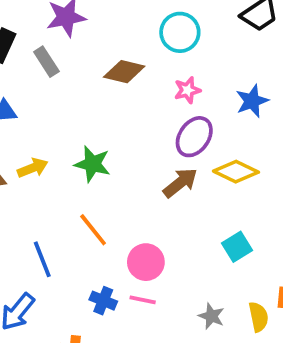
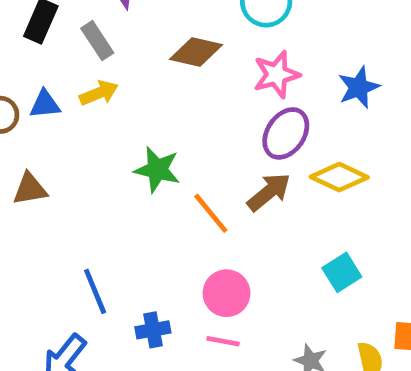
pink star: (187, 90) -> (276, 75), size x1.4
yellow arrow: (33, 168) -> (99, 93), moved
orange line: (93, 230) -> (211, 213), moved
blue cross: (103, 301) -> (153, 330), moved, turned -32

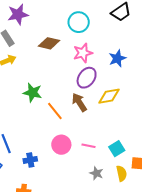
yellow diamond: (339, 177) -> (109, 96), turned -35
brown arrow: (269, 192) -> (79, 102), turned -84
cyan square: (342, 272) -> (117, 149), moved
pink line: (223, 341) -> (88, 146), moved

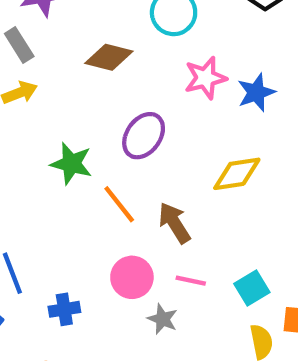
pink star: (83, 53) -> (205, 78), moved
purple ellipse: (87, 78) -> (144, 136), moved
brown arrow: (79, 102) -> (174, 223), moved
gray star: (96, 173) -> (162, 319), moved

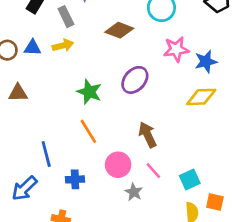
yellow diamond: (237, 174) -> (201, 97), moved
orange line: (119, 204) -> (88, 131), moved
pink line: (191, 281) -> (153, 171), turned 30

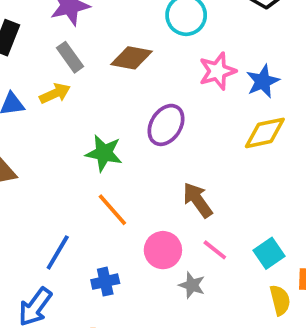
gray rectangle: (66, 17) -> (70, 57), moved
blue line: (46, 154) -> (58, 252), turned 55

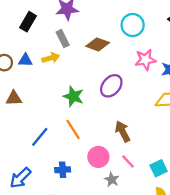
blue line: (58, 252) -> (40, 137), moved

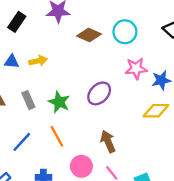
gray rectangle: (63, 39) -> (28, 100), moved
brown diamond: (98, 44) -> (89, 35), moved

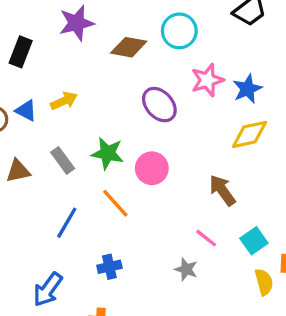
blue triangle: (12, 62) -> (26, 111), turned 35
purple ellipse: (99, 93) -> (159, 105), moved, turned -75
brown arrow: (108, 141) -> (222, 190), moved
pink circle: (81, 166) -> (152, 168), moved

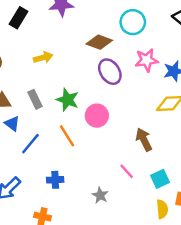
brown diamond: (129, 47) -> (99, 42), moved
blue triangle: (26, 111) -> (12, 123), moved
gray star: (186, 269) -> (100, 195), moved

